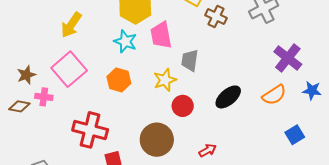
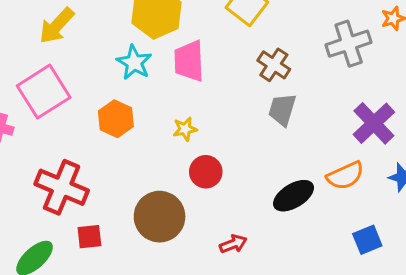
brown cross: (216, 17) -> (274, 65), moved
gray trapezoid: (190, 60) -> (282, 110), moved
yellow star: (165, 80) -> (185, 129), size x0.7
black ellipse: (228, 97) -> (293, 196), moved

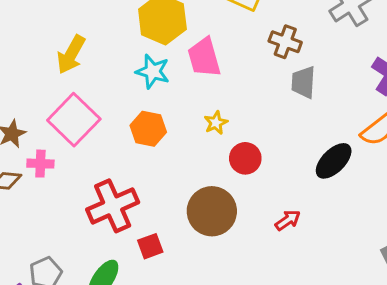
red cross: (62, 187) -> (113, 206), turned -33

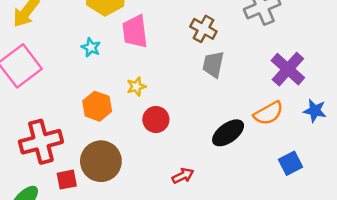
cyan star: (153, 71) -> (91, 47), moved, size x0.7
orange hexagon: (148, 129) -> (97, 106), moved
brown circle: (212, 211) -> (101, 161), moved

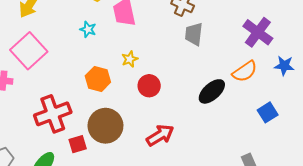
red arrow: (183, 176) -> (160, 135), moved, size x1.5

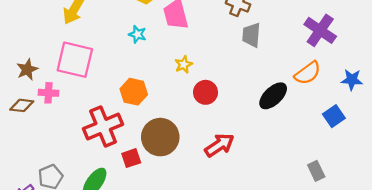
pink square: (29, 51) -> (75, 60), turned -32
blue star: (284, 66) -> (352, 80), moved
orange hexagon: (98, 79) -> (134, 92), moved

